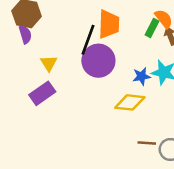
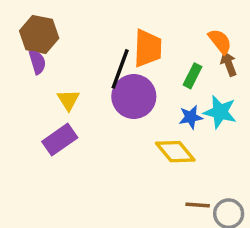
green rectangle: (152, 28) -> (192, 76), moved
yellow diamond: (130, 102) -> (175, 152), turned 44

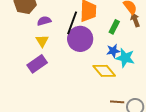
purple semicircle: (37, 62) -> (44, 21), moved, turned -88
cyan star: (220, 112) -> (125, 58), moved

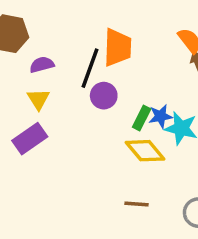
green rectangle: (114, 27) -> (142, 118), moved
purple circle: (80, 39) -> (104, 96), size x0.6
brown line: (117, 102) -> (136, 204), moved

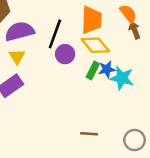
orange trapezoid: (117, 47) -> (92, 20), moved
purple semicircle: (42, 65) -> (20, 31), size x1.6
yellow diamond: (145, 151) -> (95, 45), moved

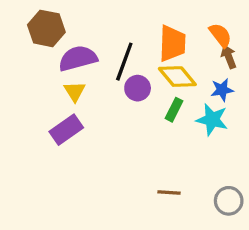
blue star: (107, 69) -> (222, 90), moved

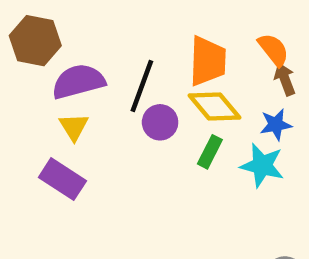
purple rectangle: (66, 130) -> (62, 179), turned 68

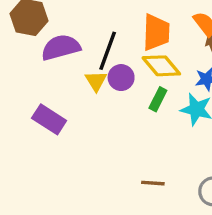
yellow triangle: (74, 127) -> (96, 81), moved

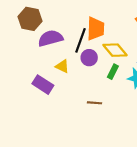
orange trapezoid: (156, 32) -> (96, 29), moved
yellow triangle: (96, 81) -> (62, 66), moved, turned -32
brown line: (153, 183) -> (95, 103), moved

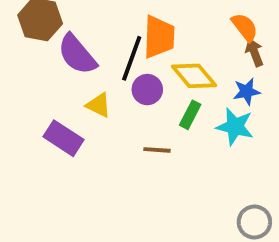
purple semicircle: (50, 38) -> (77, 54), turned -115
brown line: (95, 103) -> (157, 150), moved

